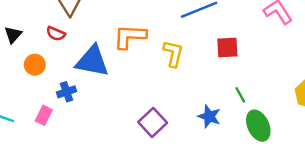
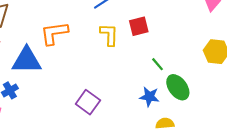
yellow L-shape: (173, 54) -> (109, 35), moved
blue star: (209, 116) -> (149, 97), moved

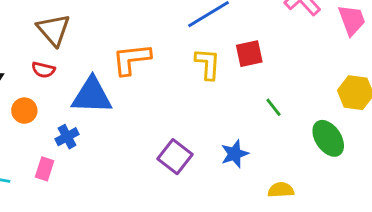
green ellipse: (178, 87) -> (328, 138), moved
blue star: (149, 97) -> (235, 154), moved, turned -30

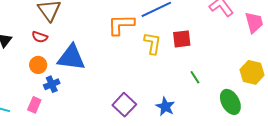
orange L-shape: (131, 59) -> (121, 25), moved
orange circle: (24, 111) -> (38, 65), moved
blue star: (235, 154) -> (165, 107), turned -30

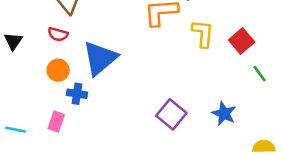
red square: (182, 39) -> (242, 41), moved, turned -30
blue triangle: (71, 58) -> (100, 58), turned -44
blue cross: (52, 84) -> (77, 94), turned 35

